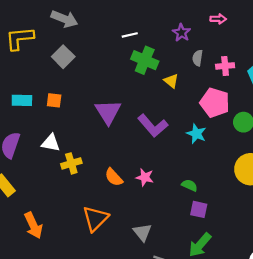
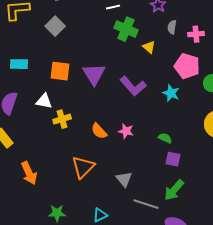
orange square: (54, 100) -> (60, 71), moved, size x1.5

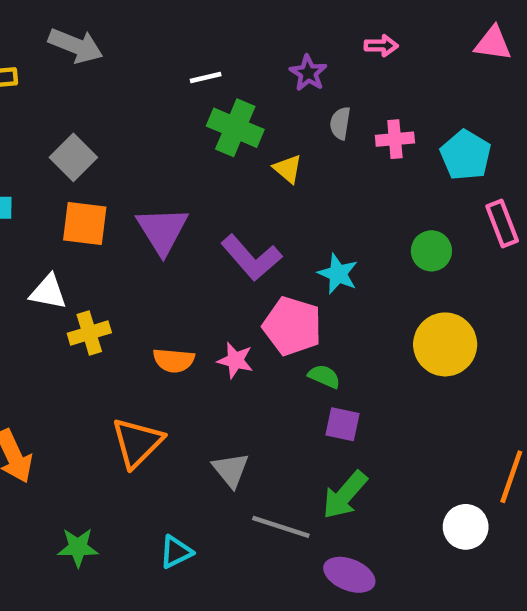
gray square: (55, 26) -> (73, 157), moved
pink pentagon: (187, 66) -> (292, 326), moved
orange semicircle: (99, 131) -> (174, 360), turned -42

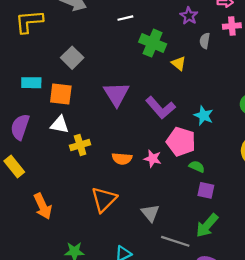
white line: (206, 78) -> (125, 18), moved
pink cross: (395, 139) -> (232, 26), moved
orange square: (85, 224) -> (61, 94), moved

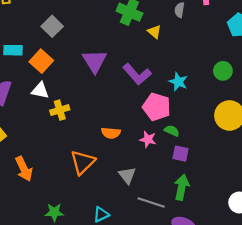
orange square: (61, 94) -> (41, 61), turned 35
orange semicircle: (122, 159) -> (111, 133), moved
pink star: (153, 159) -> (148, 139), moved
green arrow: (207, 225) -> (182, 187), turned 150

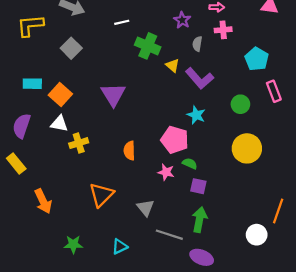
gray square: (52, 26) -> (71, 48), moved
purple L-shape: (137, 74) -> (199, 78), moved
orange semicircle: (111, 133) -> (129, 151), moved, turned 84

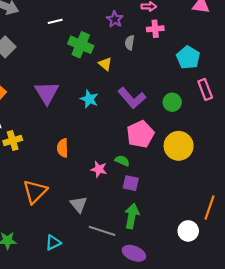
purple L-shape: (199, 78) -> (132, 98), moved
cyan star: (196, 115) -> (89, 99), moved
pink pentagon: (175, 140) -> (140, 134), moved, turned 30

